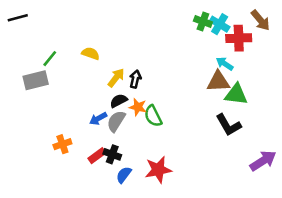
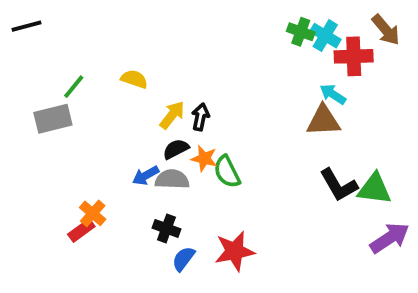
green triangle: (236, 94) -> (374, 189), moved
gray semicircle: (116, 121) -> (172, 179), turned 60
orange cross: (62, 144) -> (93, 213), turned -30
red rectangle: (97, 156) -> (81, 230), moved

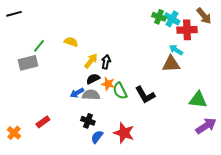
black L-shape: (339, 185) -> (145, 95), moved
orange cross: (93, 213) -> (14, 133), moved
red star: (235, 251) -> (124, 133), turned 30

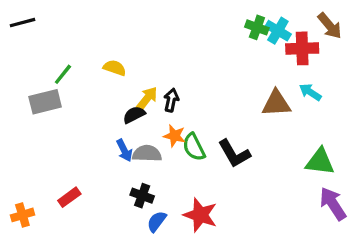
cyan arrow: (176, 50) -> (310, 92), moved
black semicircle: (93, 79) -> (134, 115), moved
blue arrow: (77, 93) -> (124, 150), turned -88
purple arrow: (206, 126) -> (333, 204), turned -90
orange cross: (14, 133) -> (22, 215), turned 32

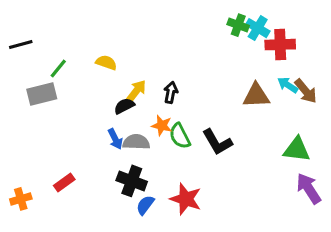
black line: (22, 23) -> (21, 45), moved
brown arrow: (330, 26) -> (306, 91), moved
black arrow: (171, 100) -> (171, 93), moved
black cross: (142, 196) -> (132, 181), size x1.4

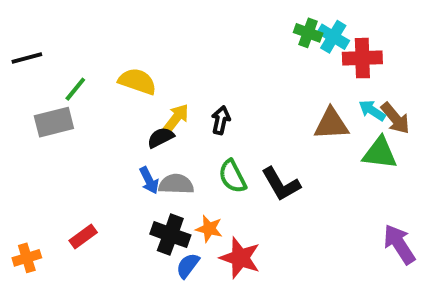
yellow semicircle: (106, 63) -> (137, 81), size x1.4
orange star: (162, 126) -> (209, 229), moved
green triangle: (297, 150) -> (380, 153), moved

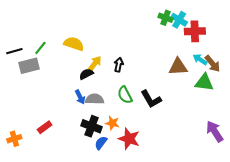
black line: (27, 58) -> (14, 51), moved

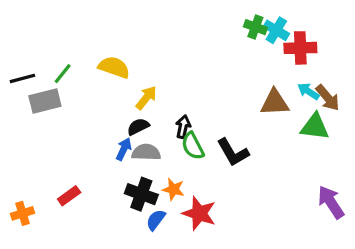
black arrow: (119, 65) -> (183, 127), moved
black semicircle: (86, 74) -> (138, 127), moved
blue arrow: (80, 97) -> (124, 149), turned -128

